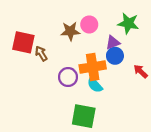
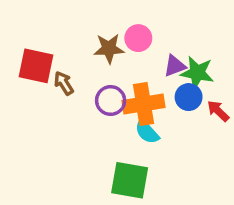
green star: (128, 23) -> (197, 73), moved
blue circle: (115, 56) -> (189, 97), moved
purple circle: (68, 77) -> (111, 101), moved

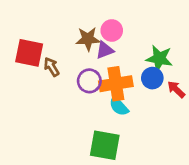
purple triangle: (175, 66) -> (105, 50), moved

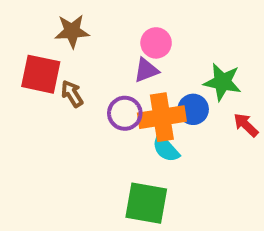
brown star: (88, 39) -> (72, 31), moved
blue circle: (152, 78) -> (193, 109), moved

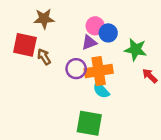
blue circle: (193, 109) -> (108, 33), moved

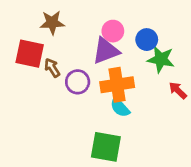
blue circle: (108, 33) -> (147, 40), moved
purple triangle: (89, 42) -> (106, 51), size x1.5
purple circle: (76, 69) -> (78, 82), moved

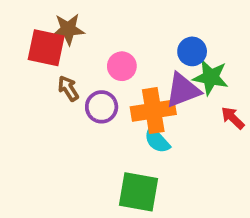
pink circle: (113, 31) -> (122, 66), moved
purple triangle: (106, 51) -> (183, 90), moved
red square: (30, 54) -> (46, 48), moved

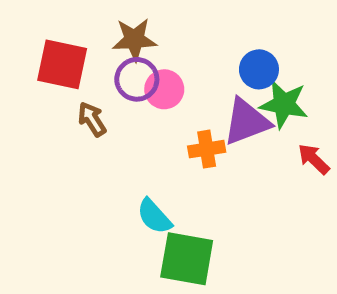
brown star: (68, 29) -> (134, 39), moved
purple circle: (102, 107) -> (137, 79), moved
orange cross: (153, 111) -> (207, 149), size x0.6
cyan semicircle: (157, 140) -> (154, 216), moved

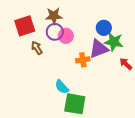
red square: (62, 64) -> (25, 26), turned -30

